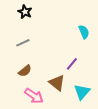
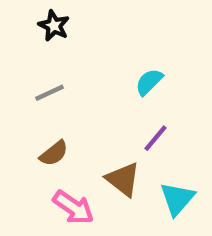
cyan semicircle: (84, 32) -> (149, 82), moved, turned -112

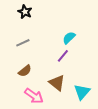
purple line: (156, 138) -> (63, 56), moved

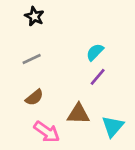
purple line: (63, 56) -> (98, 77), moved
brown triangle: (57, 83) -> (78, 114), turned -36

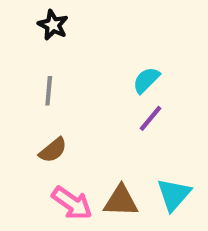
gray line: (32, 59) -> (49, 91), turned -60
brown triangle: (78, 114) -> (121, 201), moved

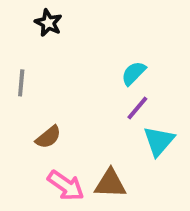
gray line: (49, 91) -> (21, 83), moved
cyan triangle: (174, 195) -> (159, 141), moved

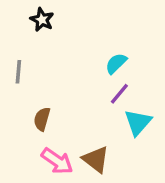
brown semicircle: (48, 137) -> (42, 119), turned 145
brown triangle: (110, 184) -> (96, 159), turned 36

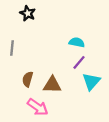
cyan semicircle: (116, 63) -> (77, 42), turned 56
brown triangle: (96, 159) -> (52, 85), moved, turned -36

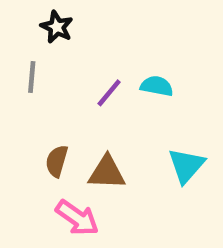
gray line: (12, 48) -> (32, 77), moved
purple line: (79, 62) -> (109, 93), moved

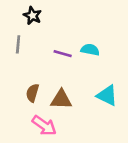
purple line: (109, 93) -> (63, 54), turned 66
cyan triangle: (186, 166) -> (107, 96), turned -45

